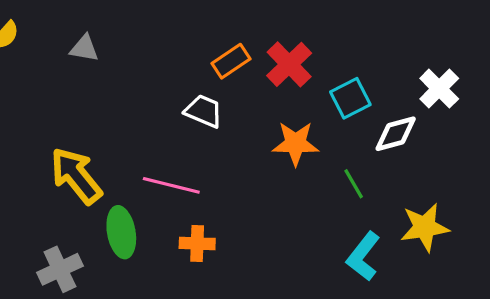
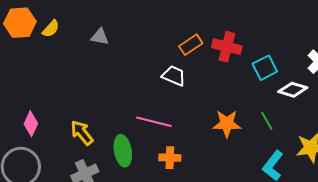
red cross: (289, 64) -> (227, 47), turned -32
white diamond: (396, 134) -> (293, 90), turned 32
orange star: (296, 143) -> (227, 124), moved
yellow arrow: (76, 176) -> (82, 133), moved, size x0.7

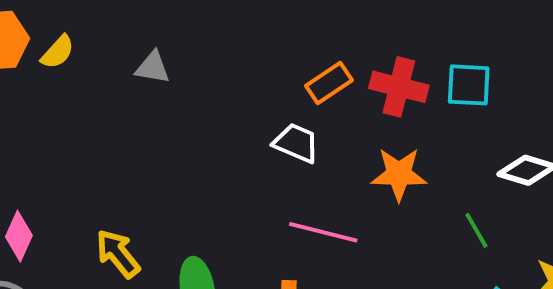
cyan square: (265, 68) -> (469, 85), moved, turned 30
pink line: (154, 122) -> (323, 232), moved
orange star: (227, 124) -> (399, 174), moved

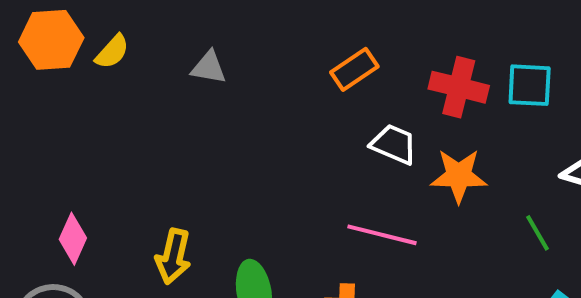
orange rectangle: (329, 83) -> (354, 69), moved
white trapezoid: (296, 143) -> (394, 144), moved
yellow arrow: (118, 254) -> (173, 256), turned -128

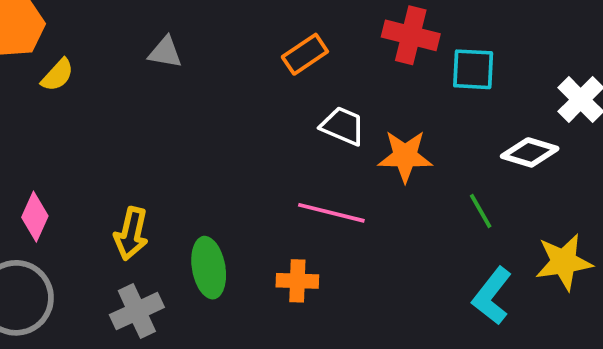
yellow semicircle: (112, 52) -> (58, 75), moved
red cross: (459, 87) -> (411, 35), moved

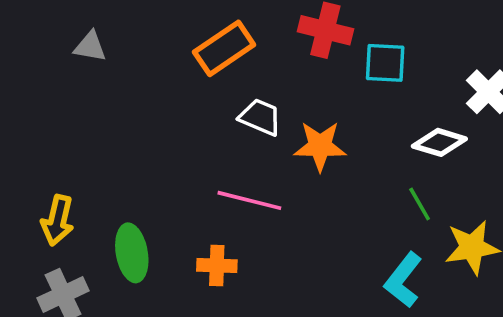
orange rectangle: (305, 54) -> (224, 48), size x1.4
green line: (481, 211) -> (420, 204), moved

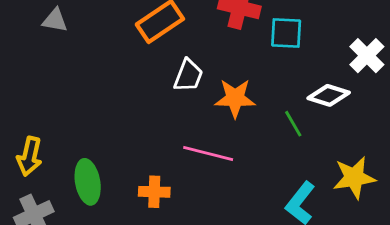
white trapezoid: (260, 117) -> (188, 76), turned 88
pink line: (249, 200) -> (208, 153), moved
green line: (420, 204) -> (293, 124), moved

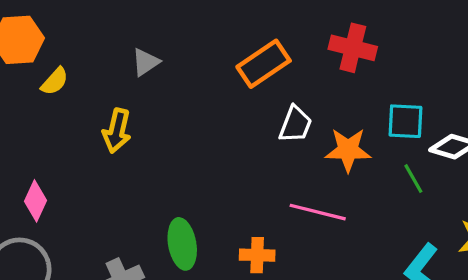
gray triangle: (55, 20) -> (146, 62), turned -44
cyan square: (286, 33) -> (405, 121), moved
yellow arrow: (29, 156) -> (117, 131), moved

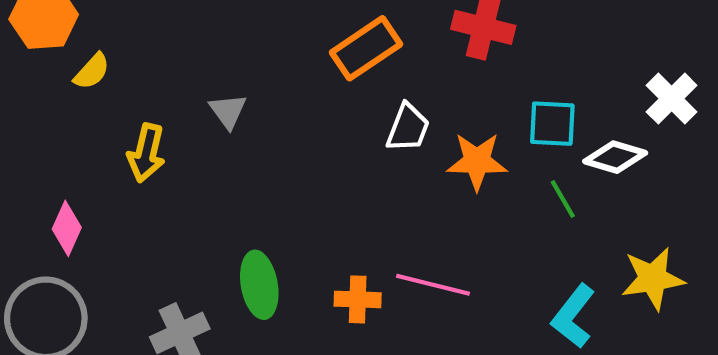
gray triangle: (146, 62) -> (228, 111), moved, turned -32
yellow arrow: (117, 131) -> (146, 153), moved
pink line: (318, 212) -> (433, 285), moved

